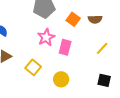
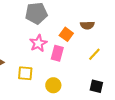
orange square: (73, 19) -> (66, 34), moved
yellow square: (33, 67) -> (25, 73), turned -35

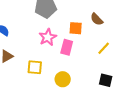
brown semicircle: (87, 25) -> (97, 19), turned 48
orange square: (66, 34) -> (76, 28), turned -32

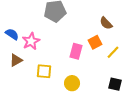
orange square: (76, 28) -> (95, 42), moved, turned -32
pink star: (48, 37) -> (31, 41), moved

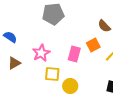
pink star: (31, 41) -> (41, 53), moved
yellow square: (44, 71) -> (52, 74), moved

